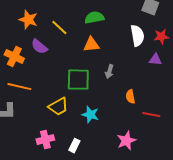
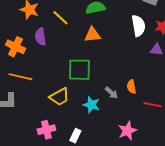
purple semicircle: (39, 47) -> (40, 37), turned 42
gray arrow: (109, 72) -> (111, 93), moved, turned -64

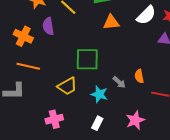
white semicircle: (138, 26) -> (146, 15), turned 55
orange triangle: (92, 35) -> (111, 22), moved
white rectangle: (75, 136) -> (97, 123), moved

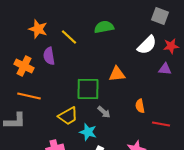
orange triangle: (111, 22) -> (117, 74), moved
gray arrow: (119, 82) -> (104, 112), moved
cyan star: (99, 94) -> (88, 132), moved

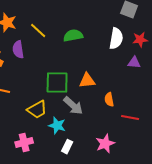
green semicircle: (104, 27) -> (73, 36), moved
white semicircle: (147, 45) -> (116, 39), turned -35
orange triangle: (117, 74) -> (87, 81), moved
gray arrow: (104, 112) -> (73, 106), size x1.5

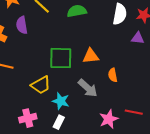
gray arrow: (73, 106) -> (88, 88), moved
red line: (130, 118) -> (134, 112), moved
white rectangle: (67, 147) -> (59, 122), moved

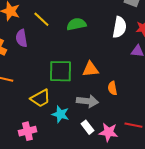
gray arrow: (88, 88) -> (87, 101), turned -35
pink star: (109, 119) -> (108, 132), turned 30
white rectangle: (59, 122) -> (87, 127), moved, turned -64

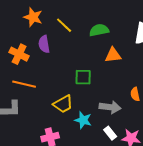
orange triangle: (90, 69) -> (113, 55), moved
green square: (60, 71) -> (83, 77), size x0.7

